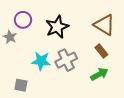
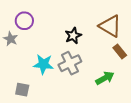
black star: (57, 27) -> (73, 36), moved, size x0.7
brown rectangle: (101, 51) -> (120, 52), moved

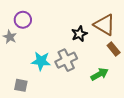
black star: (73, 36) -> (79, 34), moved

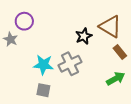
green arrow: (99, 74) -> (116, 79), moved
gray square: (21, 85) -> (43, 90), moved

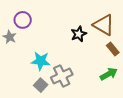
gray cross: (70, 64) -> (62, 76), moved
gray square: (43, 90) -> (41, 85), turned 32

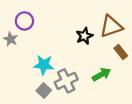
brown triangle: (104, 25) -> (111, 26), turned -50
green arrow: (109, 74) -> (101, 74), moved

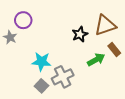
green arrow: (101, 74) -> (96, 60), moved

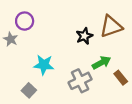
brown rectangle: (114, 50) -> (121, 78), moved
gray cross: (63, 77) -> (80, 81), moved
gray square: (41, 86) -> (29, 90), moved

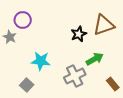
brown rectangle: (121, 78) -> (113, 84), moved

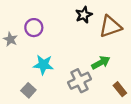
purple circle: (23, 20) -> (34, 28), moved
black star: (79, 34) -> (84, 15), moved

